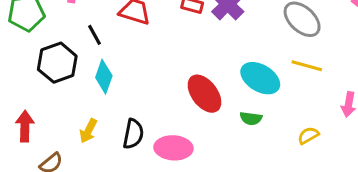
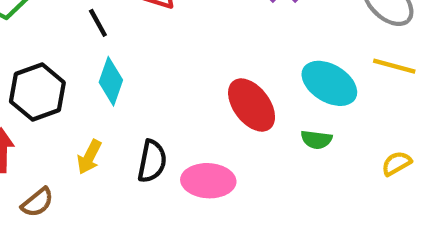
black hexagon: (57, 63) -> (37, 92), moved

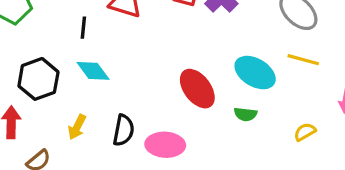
black line: (98, 23) -> (83, 28), turned 35
cyan diamond: (111, 81) -> (93, 71), turned -56

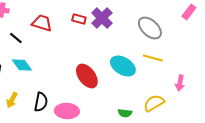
black line: (83, 28) -> (16, 38), turned -56
green semicircle: (245, 114) -> (125, 113), moved
yellow semicircle: (305, 132) -> (154, 103), size x1.5

